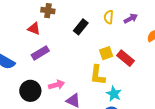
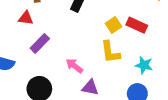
pink arrow: (57, 85) -> (74, 66), moved, turned -112
cyan star: (114, 94) -> (144, 65), moved

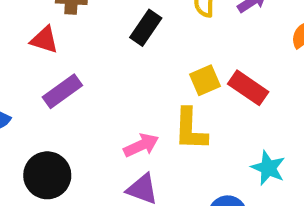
cyan star: (144, 65) -> (268, 168), moved
pink arrow: (74, 66) -> (141, 145), moved, turned 108

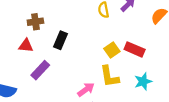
black rectangle: (146, 28) -> (61, 40), moved
cyan star: (268, 168) -> (143, 81), moved, turned -30

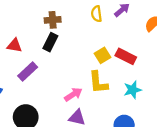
brown cross: (35, 22) -> (53, 20), moved

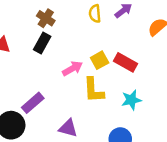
brown cross: (53, 20) -> (46, 18), turned 35
purple rectangle: (28, 72) -> (33, 103), moved
pink arrow: (73, 94) -> (72, 68), moved

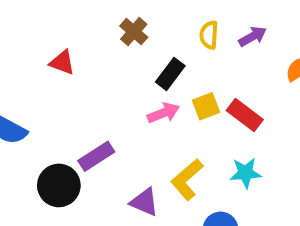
black rectangle: (42, 43) -> (170, 74), moved
yellow L-shape: (94, 90) -> (187, 180), moved, turned 44

